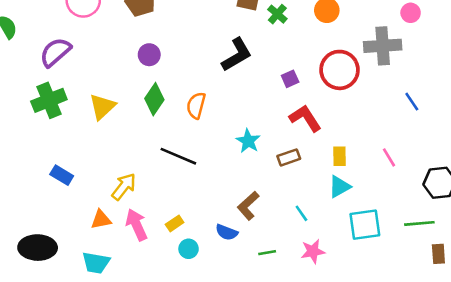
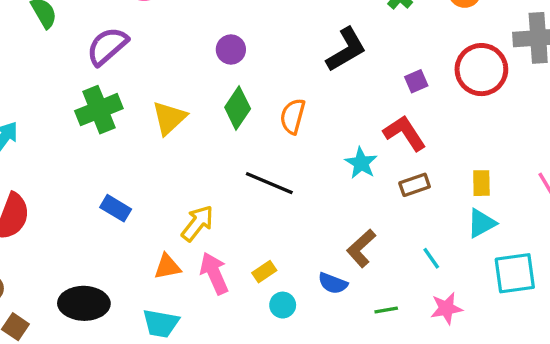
red L-shape: (305, 118) -> (405, 133), moved

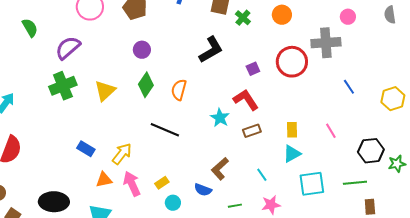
blue rectangle: (116, 208) -> (86, 149), moved

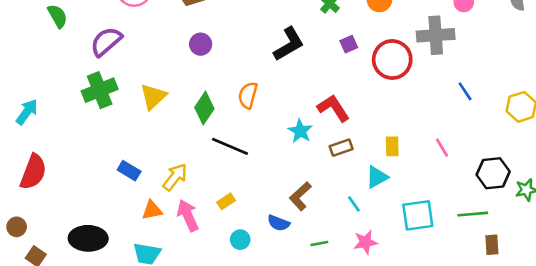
purple square: (253, 69) -> (349, 44), moved
green diamond: (146, 85) -> (204, 108), moved
cyan triangle: (292, 154) -> (377, 177), moved
yellow rectangle: (162, 183) -> (226, 201), moved

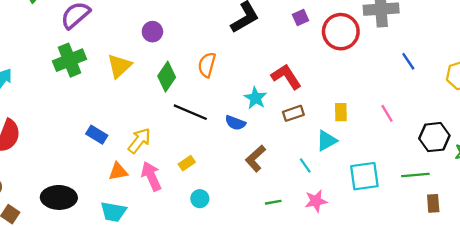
purple circle: (201, 44) -> (152, 32), moved
blue semicircle: (279, 223) -> (235, 123), moved

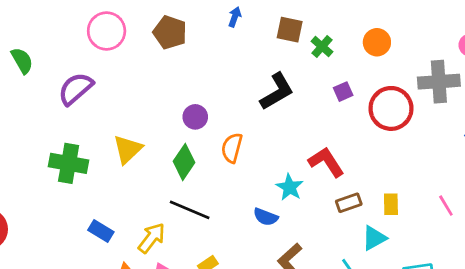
purple circle: (152, 32) -> (195, 117), moved
green cross: (70, 60) -> (69, 163), moved, turned 32
black line: (190, 112) -> (190, 210), moved
brown rectangle: (293, 113) -> (349, 203), moved

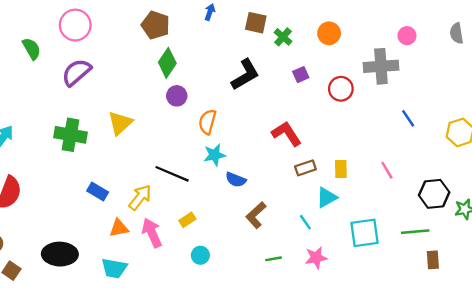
pink circle: (107, 31) -> (75, 25), moved
red circle: (391, 108) -> (341, 89), size x0.7
green diamond: (184, 162) -> (167, 63), moved
cyan star: (290, 187) -> (215, 155), moved, turned 30

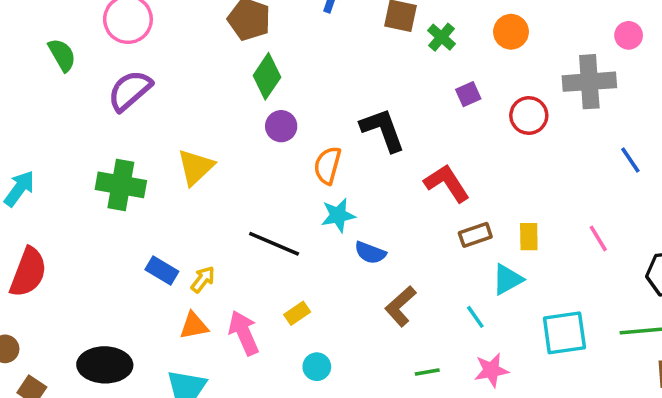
black L-shape: (245, 75) -> (383, 130), moved, turned -80
yellow arrow: (140, 197) -> (203, 279), moved, size x0.7

